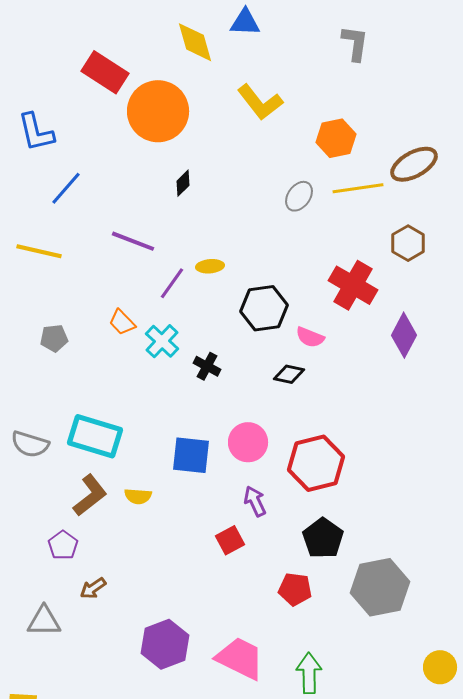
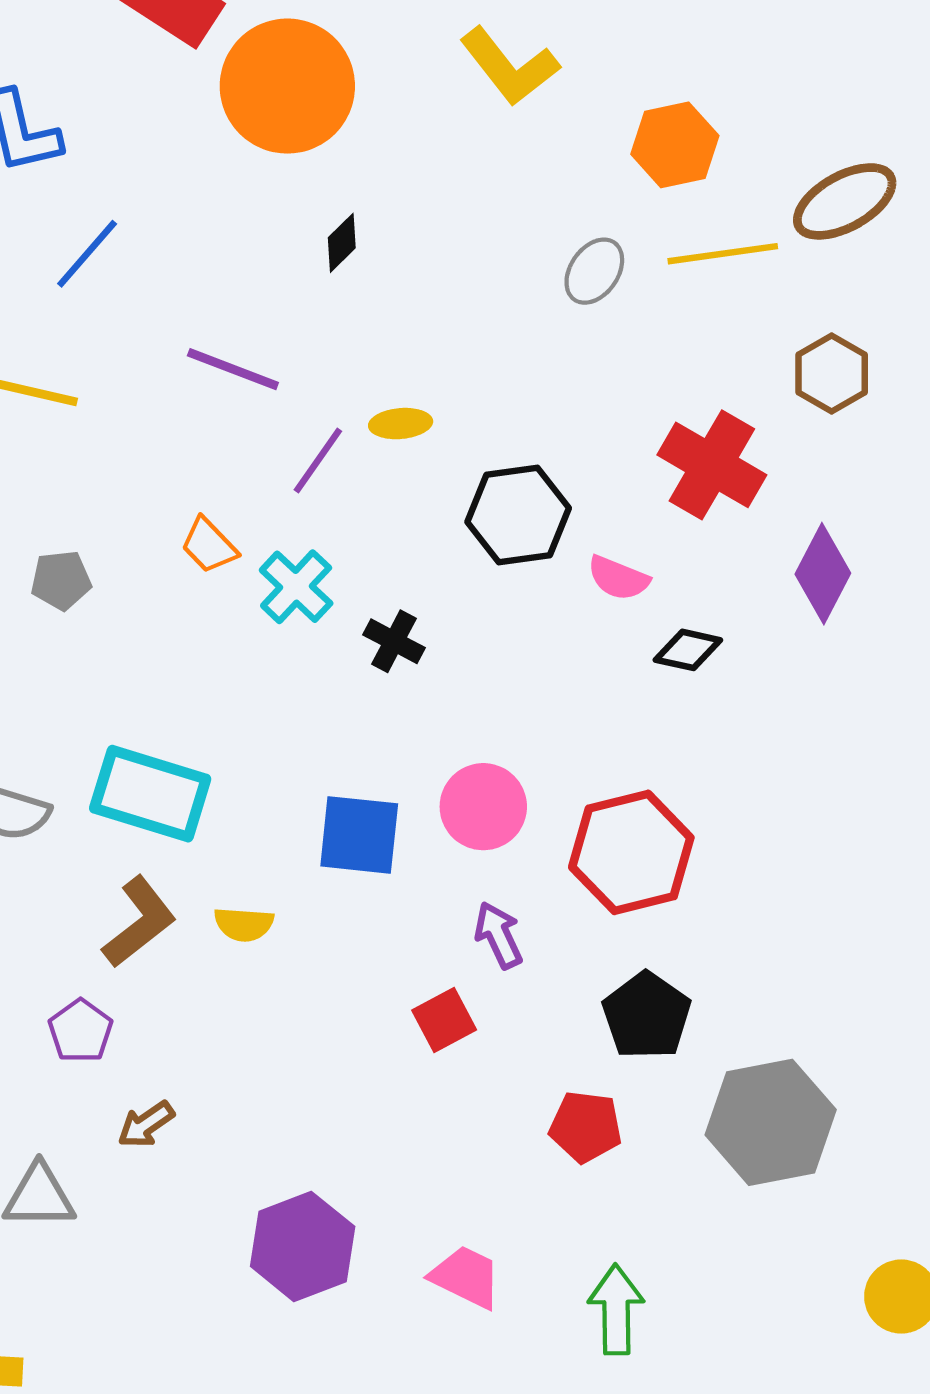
black diamond: (289, 374) -> (688, 650), moved
pink trapezoid: (240, 658) -> (466, 1277), size x0.7

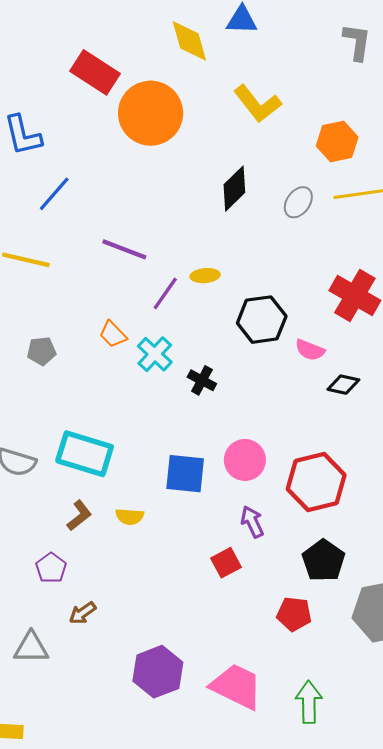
black diamond: (342, 243) -> (234, 189), moved, size x1.6
brown L-shape: (139, 922) -> (79, 516), size x0.7
pink trapezoid: (466, 1277) -> (236, 686), size x1.5

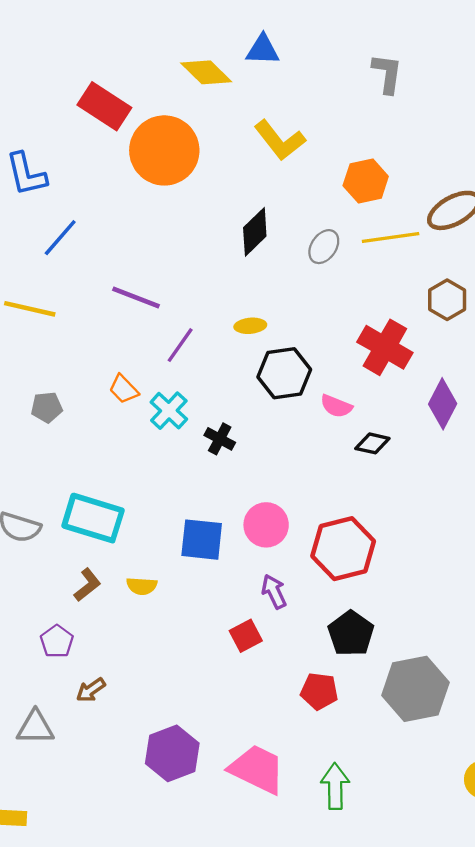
yellow diamond: (189, 41) -> (206, 72), turned -30
yellow ellipse: (205, 276) -> (250, 326), moved

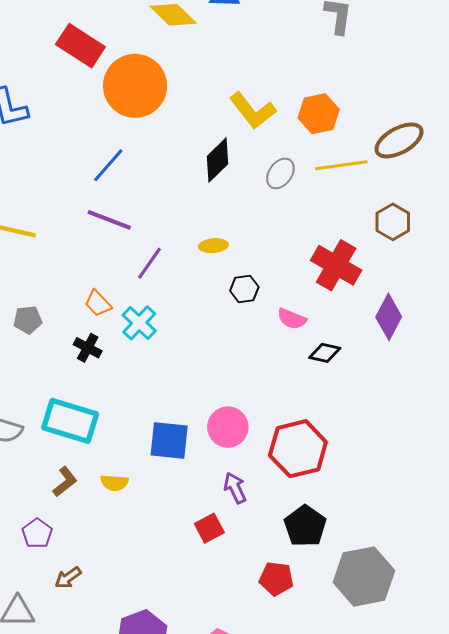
yellow L-shape: (280, 140) -> (253, 111), moved
blue line: (60, 238) -> (108, 165), moved
black hexagon: (284, 373) -> (244, 289), size x0.6
black cross: (220, 439) -> (88, 348), moved

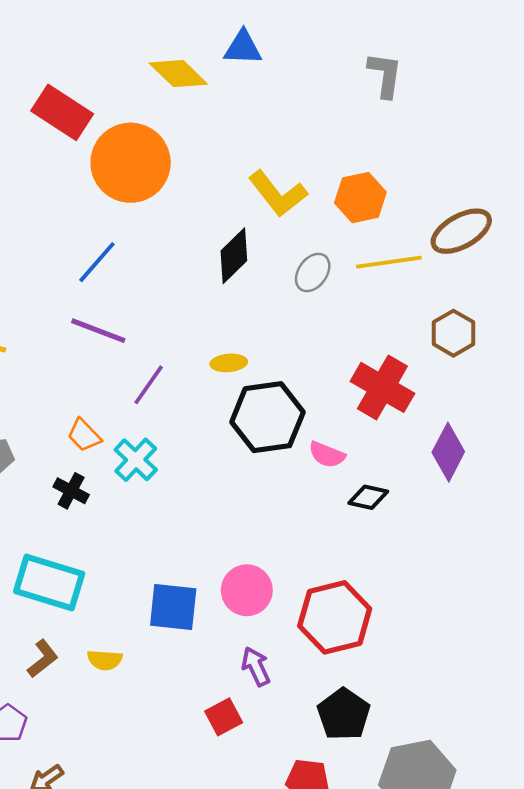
black hexagon: (244, 289) -> (267, 417), size x2.0

